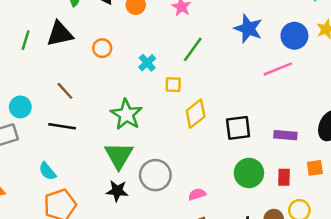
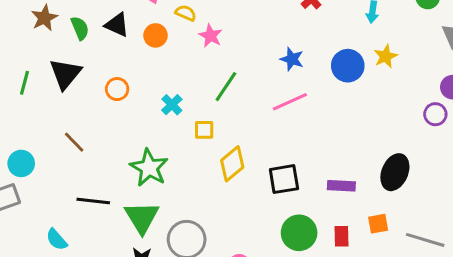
blue star: (248, 29) -> (292, 59), size x0.7
black triangle: (60, 34) -> (65, 74), turned -36
pink line: (278, 69) -> (290, 102), moved
black line: (62, 126) -> (93, 201), moved

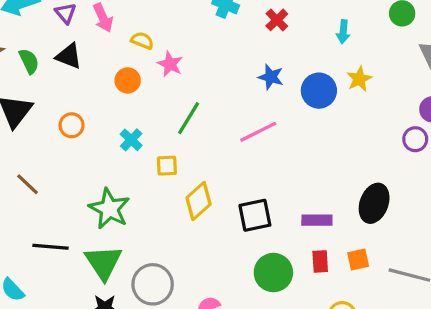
orange circle: (156, 35) -> (128, 80), moved
blue star: (292, 59) -> (271, 77), moved
red rectangle: (341, 236) -> (320, 261), moved

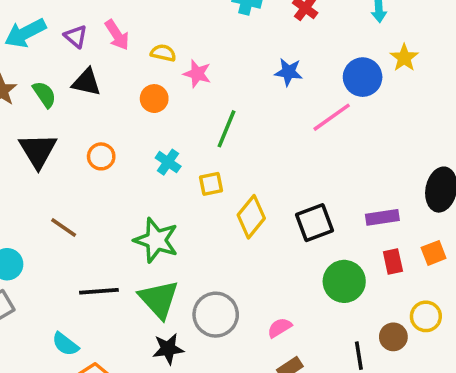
blue star: (271, 77) -> (289, 72), moved
pink line: (258, 132) -> (332, 117), moved

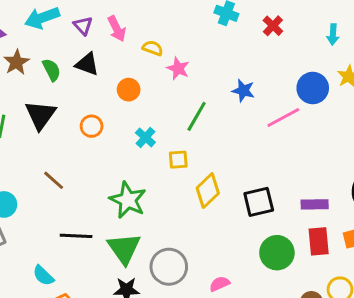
blue star: (289, 72) -> (243, 91), moved
orange circle: (154, 99) -> (129, 90), moved
red rectangle: (393, 261) -> (319, 241), size x1.4

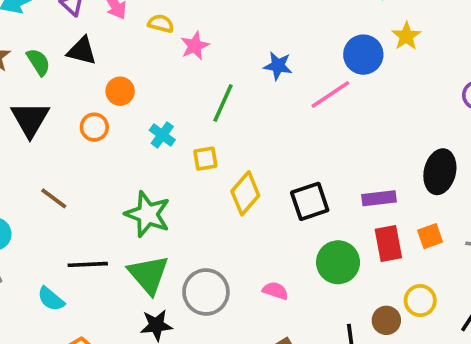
pink star: (178, 68) -> (195, 46), turned 30
orange circle: (129, 90) -> (120, 91), moved
cyan semicircle: (43, 276) -> (51, 299), moved
pink semicircle: (220, 284) -> (275, 291), moved, turned 48

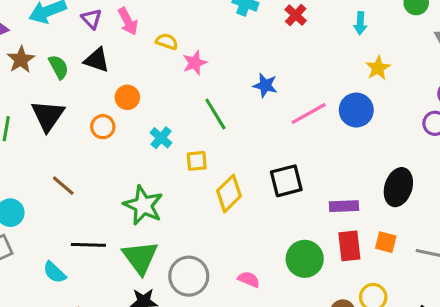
blue circle: (363, 55) -> (356, 110), moved
green line: (223, 103) -> (215, 114), turned -60
black square: (310, 201) -> (286, 181), moved
orange square: (430, 236) -> (386, 242), turned 30

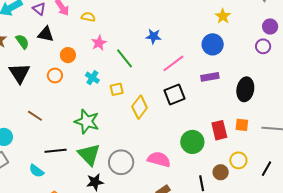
pink star: (195, 63) -> (99, 43), moved
pink line: (309, 113) -> (173, 63), moved
purple rectangle: (344, 206) -> (210, 77), moved
pink semicircle: (249, 279) -> (159, 159), size x1.6

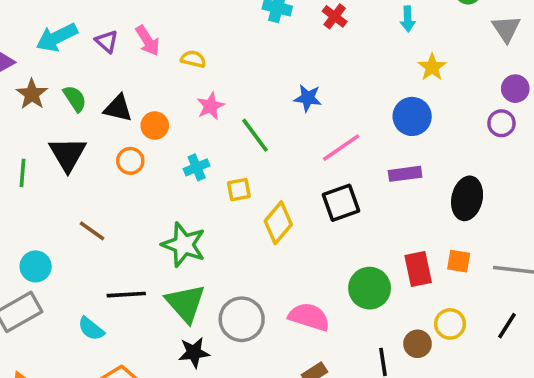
black triangle: (46, 34) -> (118, 108), moved
cyan cross: (92, 78) -> (197, 167), turned 32
black line: (266, 169) -> (507, 326), moved

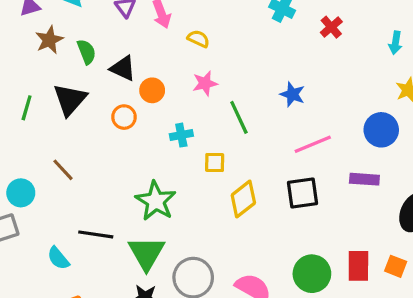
brown line: (92, 231) -> (63, 170), moved

